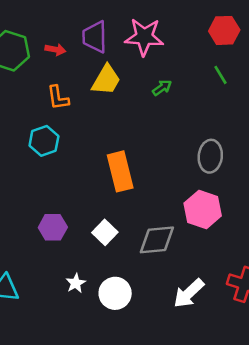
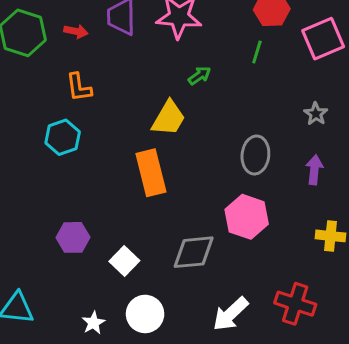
green line: (220, 75) -> (257, 52), moved, turned 48
yellow trapezoid: (106, 80) -> (169, 118), moved
white square: (105, 232) -> (124, 261), moved
white star: (76, 283) -> (94, 323), moved

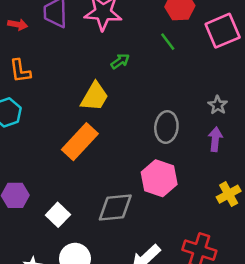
green line: (257, 52) -> (168, 42), turned -54
gray star: (316, 114) -> (218, 105), moved
orange rectangle: (151, 173) -> (80, 142), turned 57
yellow cross: (331, 236) -> (229, 194), turned -35

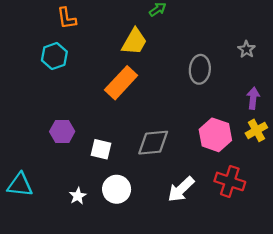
purple arrow: (215, 139) -> (253, 98), moved
pink hexagon: (159, 178) -> (215, 135), moved
white square: (58, 215) -> (101, 149), turned -30

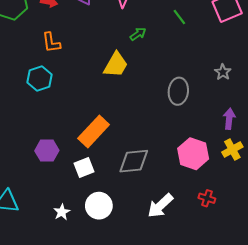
orange rectangle: (121, 83) -> (94, 131), moved
white square: (101, 149) -> (84, 168), turned -36
red cross: (230, 181) -> (207, 198), size x0.6

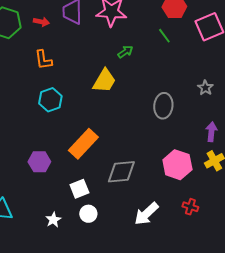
cyan hexagon: (39, 78) -> (50, 100), moved
white square: (84, 168) -> (79, 189), moved
white circle: (99, 206) -> (88, 214), size x0.7

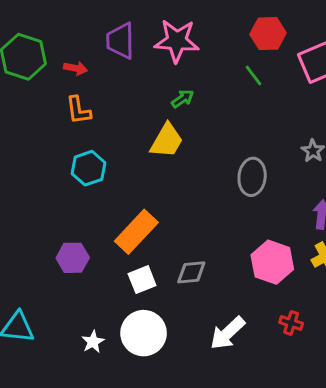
red arrow: (41, 22) -> (76, 68), moved
green arrow: (125, 52) -> (183, 99), moved
gray diamond: (121, 172) -> (191, 272), size x0.7
white square: (79, 189) -> (142, 280), moved
white circle: (88, 214) -> (144, 333), size x1.8

